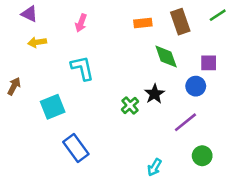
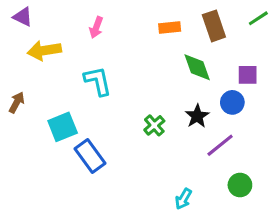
purple triangle: (29, 14) -> (23, 17), moved
yellow arrow: (37, 42) -> (44, 50), size x1.5
black star: (154, 94) -> (197, 116), moved
blue rectangle: (76, 148) -> (90, 156), moved

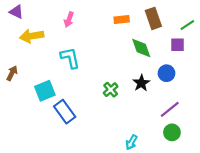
green line: (258, 18) -> (187, 25), moved
purple square: (248, 75) -> (177, 45), moved
purple line: (220, 145) -> (170, 109), moved

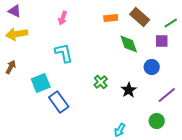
brown rectangle: (153, 18) -> (140, 17), turned -30
yellow arrow: (32, 36) -> (17, 34), moved
black star: (141, 83) -> (129, 90), moved
purple line: (170, 109) -> (167, 95), moved

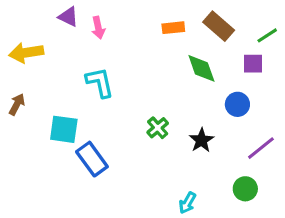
purple triangle: (15, 11) -> (68, 17), moved
pink arrow: (63, 18) -> (98, 28), turned -32
cyan square: (41, 83) -> (64, 129), turned 30

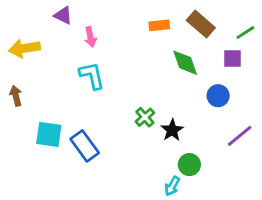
pink arrow: (98, 28) -> (90, 37), moved
brown arrow: (17, 104) -> (16, 96), turned -42
cyan square: (64, 129) -> (49, 134), moved
black star: (201, 140) -> (172, 130), moved
green circle: (245, 189) -> (189, 165), moved

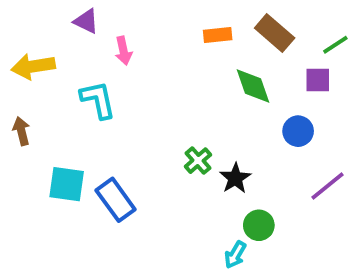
cyan L-shape: (92, 76) -> (98, 100), moved

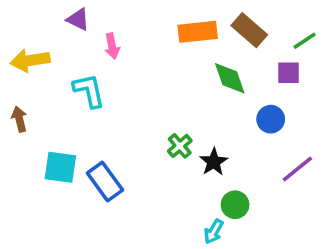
orange rectangle: (218, 35) -> (198, 32), size x1.5

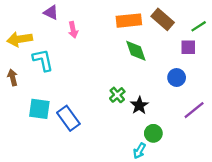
green diamond: (230, 78) -> (136, 51), moved
cyan L-shape: (89, 91) -> (43, 60), moved

